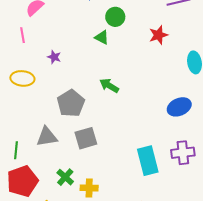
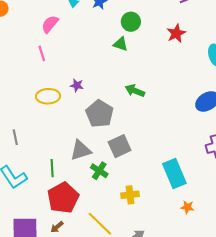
purple star: (54, 57) -> (77, 85), moved
cyan rectangle: (148, 161) -> (174, 173), moved
green cross: (65, 177) -> (99, 171), moved

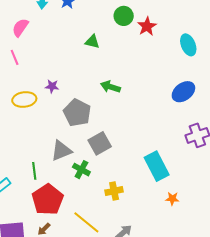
green circle: (131, 22) -> (124, 16), moved

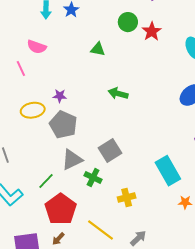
pink semicircle: (20, 27) -> (37, 47), moved, turned -102
gray pentagon: (77, 113) -> (63, 125), moved
green line: (34, 171) -> (46, 181), turned 54

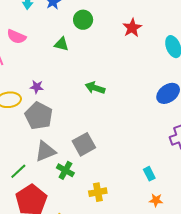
green circle: (128, 22) -> (83, 20), moved
green triangle: (98, 49) -> (61, 44), moved
cyan rectangle: (168, 171) -> (149, 174), moved, size x0.5

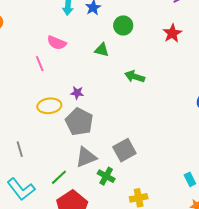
green arrow: (95, 88) -> (135, 77), moved

